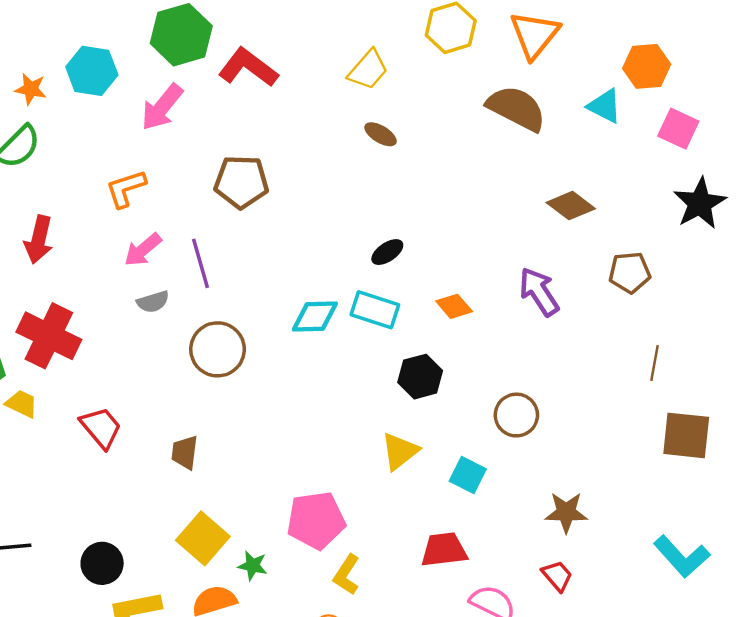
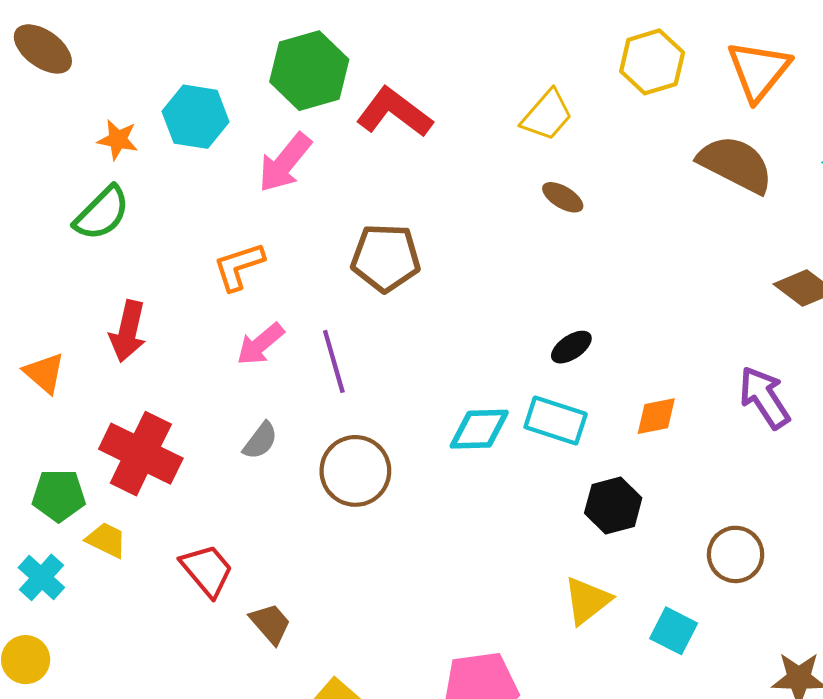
gray semicircle: (153, 302) -> (260, 441), moved, turned -36
orange diamond: (454, 306) -> (656, 416), turned -60
brown trapezoid: (185, 452) -> (270, 624), moved, turned 132

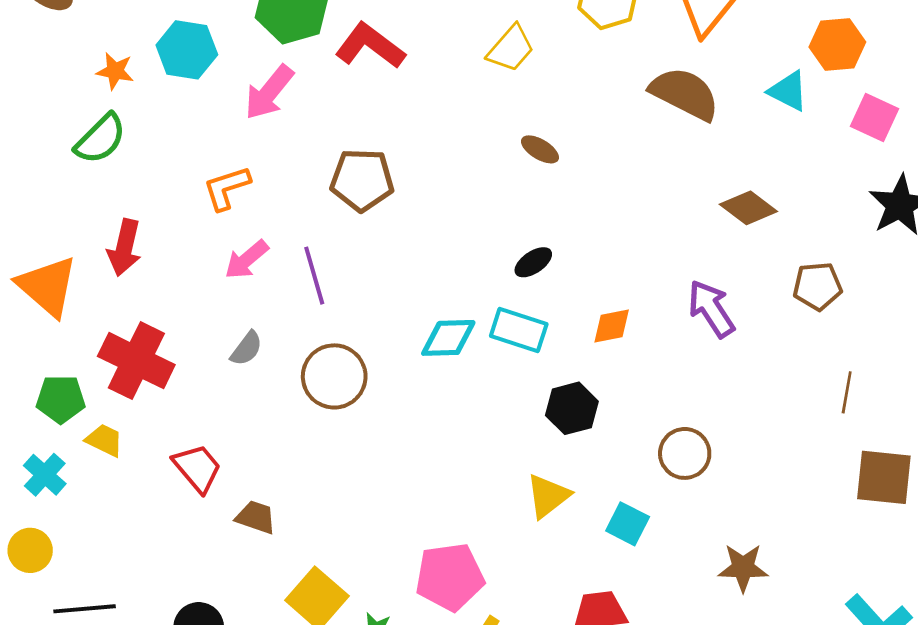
brown ellipse: (563, 197) -> (540, 149), moved
orange triangle: (44, 373) -> (47, 286), size x1.6
brown trapezoid: (270, 624) -> (256, 517), turned -30

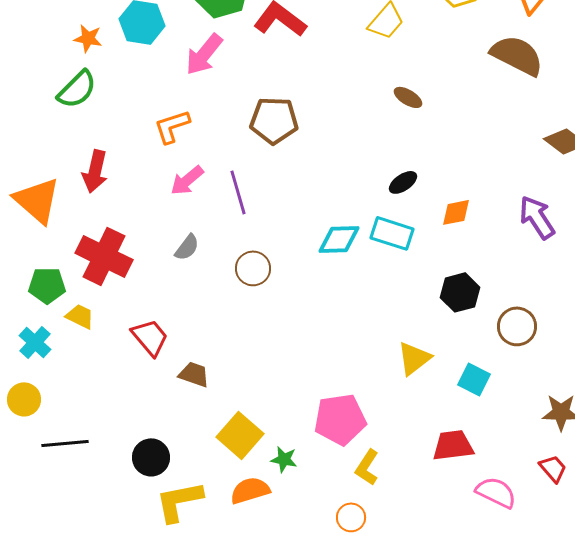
orange diamond: (612, 326) -> (456, 212), moved
brown circle: (334, 376) -> (253, 268), size x0.7
black hexagon: (572, 408) -> (460, 292), moved

